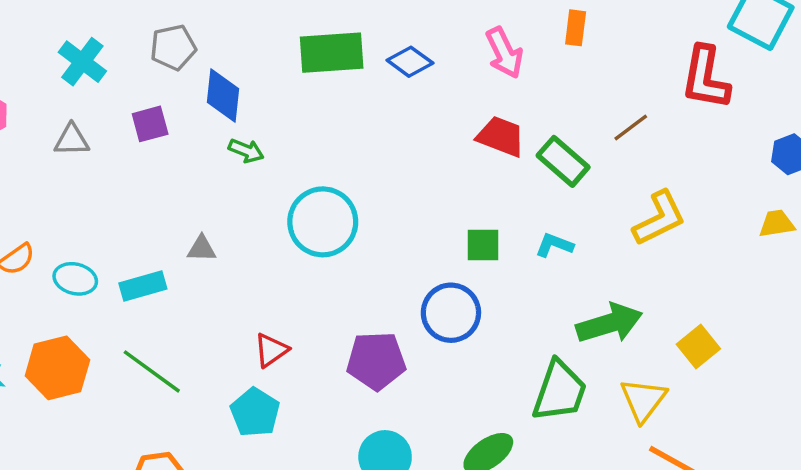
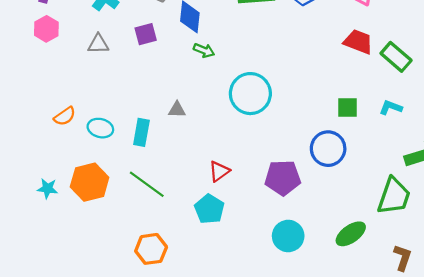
cyan rectangle: (143, 286) -> (141, 132), turned -64

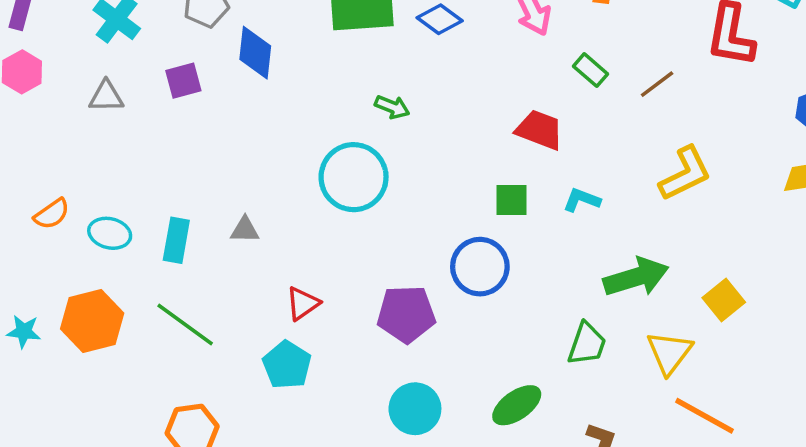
red trapezoid: (358, 42) -> (540, 130), moved
green arrow: (204, 50) -> (392, 107), moved
green rectangle: (396, 57) -> (590, 70), moved, size x0.7
gray triangle: (177, 110) -> (245, 230), moved
green trapezoid: (394, 196) -> (587, 344), size x0.7

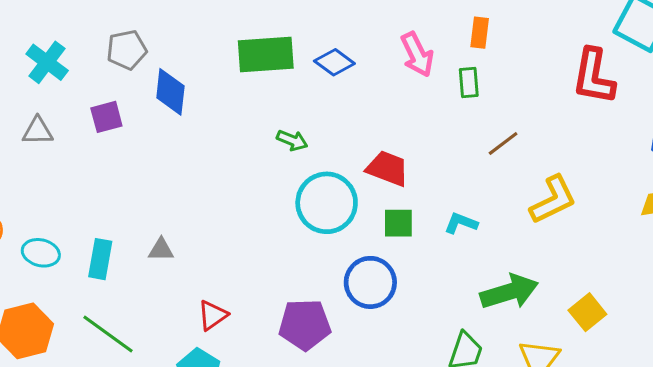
green rectangle: (590, 70) -> (469, 83), moved, turned 44
brown line: (657, 84) -> (503, 143), moved
red trapezoid: (540, 130) -> (388, 168), moved
cyan circle: (354, 177) -> (327, 203), moved

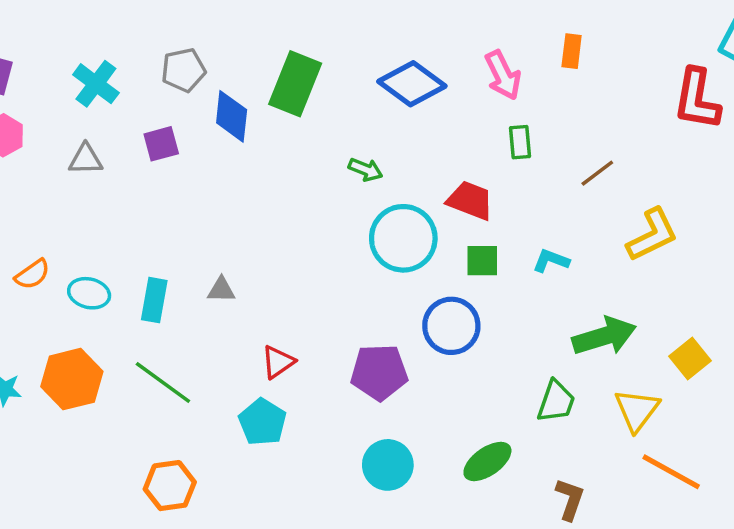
green rectangle: (266, 54) -> (295, 84), moved, turned -64
blue diamond: (334, 62) -> (412, 84), size x1.5
green rectangle: (469, 83) -> (520, 142), moved

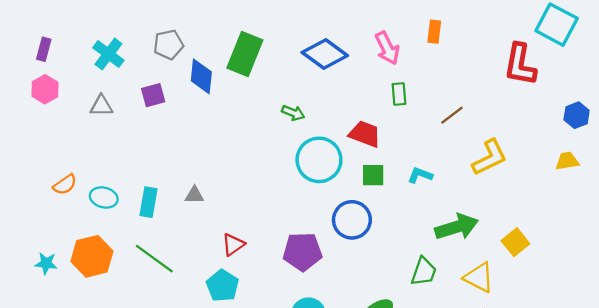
yellow triangle: (637, 410) -> (479, 277), turned -40

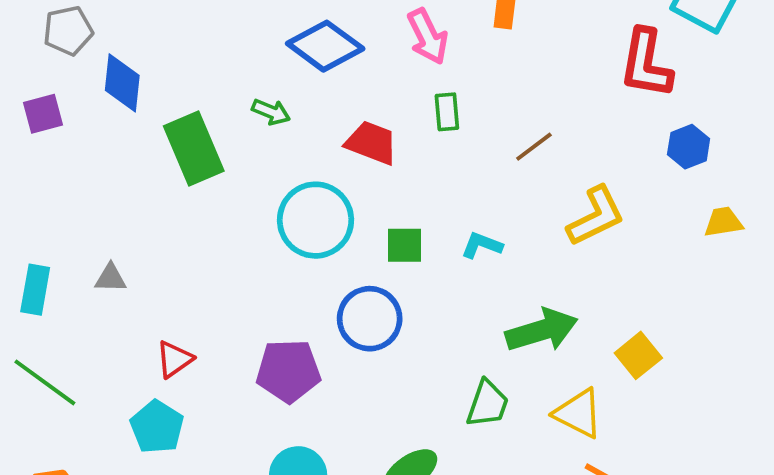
green rectangle: (245, 54) -> (194, 149), moved, turned -45
green arrow: (293, 113) -> (271, 112), moved
blue hexagon: (577, 115) -> (689, 147), moved
red trapezoid: (365, 134) -> (372, 143), moved

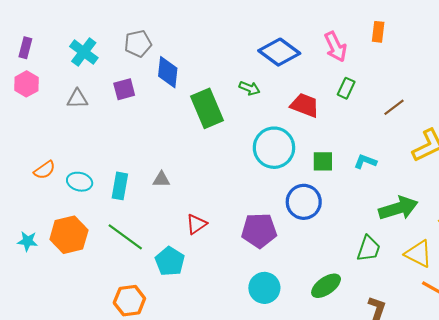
green rectangle: (447, 112) -> (346, 88), turned 30
cyan pentagon: (157, 427) -> (170, 261), moved

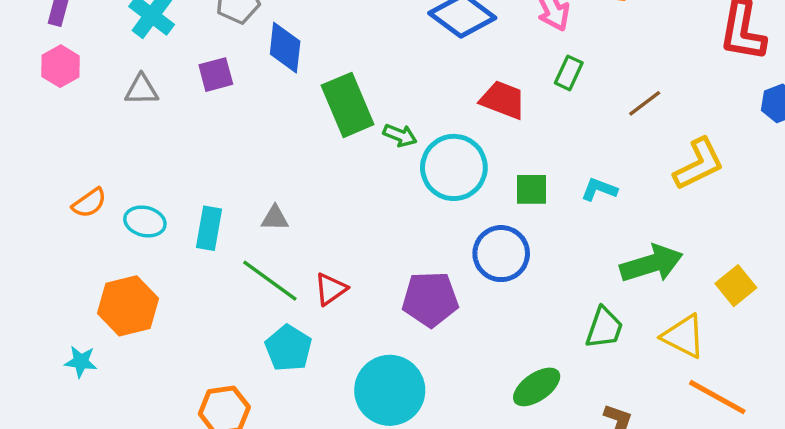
green arrow: (250, 88) -> (400, 135), moved
green line: (125, 237) -> (270, 281), moved
cyan star: (28, 241) -> (81, 362), moved
cyan circle: (264, 288) -> (390, 390), moved, size x1.4

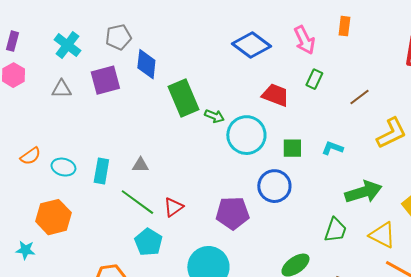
purple square: (216, 75) -> (105, 80), size x1.4

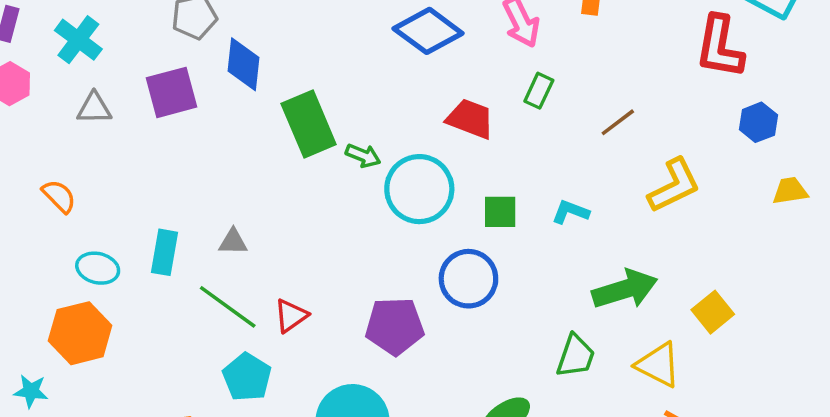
cyan cross: (67, 45) -> (78, 40), moved
orange semicircle: (30, 156) -> (59, 196), moved, turned -100
cyan ellipse: (63, 167) -> (98, 268), moved

